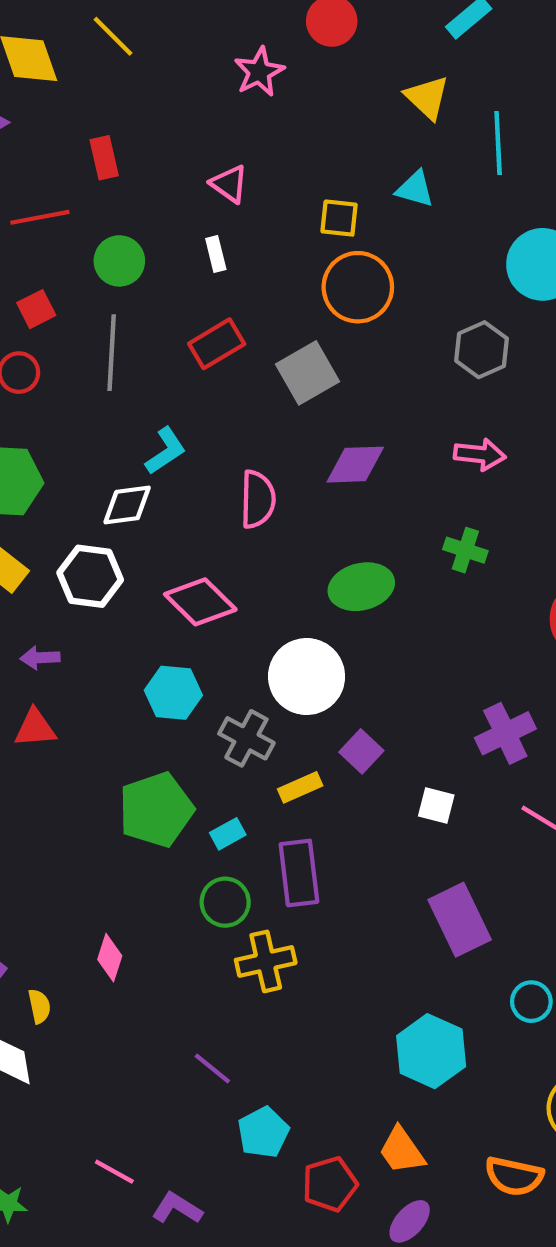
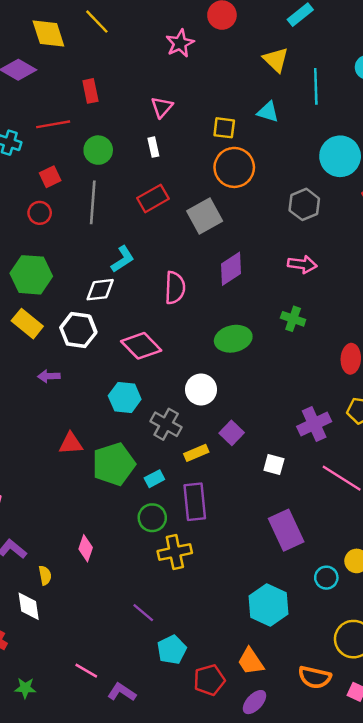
pink triangle: (229, 184) -> (162, 107), turned 35
purple diamond: (355, 465) -> (231, 269), turned -32
white circle: (307, 677) -> (201, 390), size x0.7
red triangle: (35, 728) -> (71, 443), moved

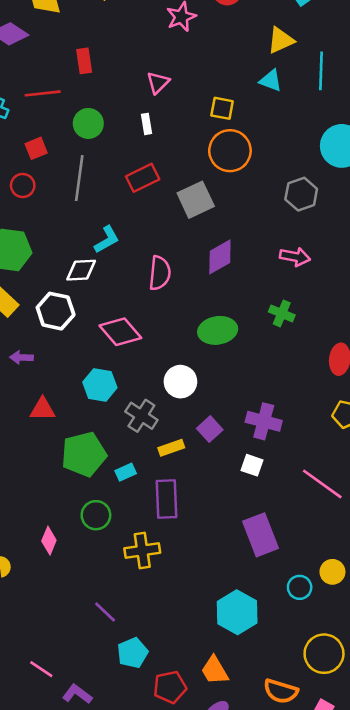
yellow triangle: (276, 60) -> (281, 40), turned 48
cyan triangle: (268, 112) -> (271, 80), moved
purple cross: (314, 424) -> (264, 421), moved, turned 36
red triangle: (71, 443) -> (43, 409), moved
green circle: (152, 518) -> (96, 515), moved

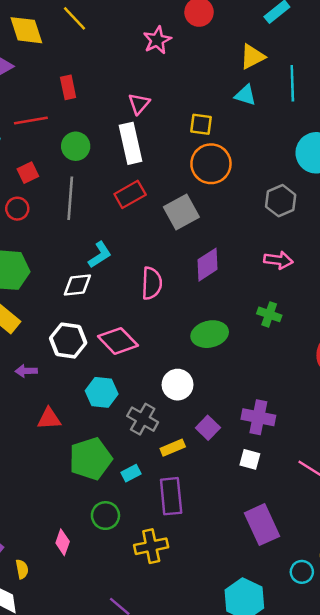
white rectangle: (146, 124) -> (131, 143), size x2.0
white hexagon: (56, 311) -> (68, 341), moved

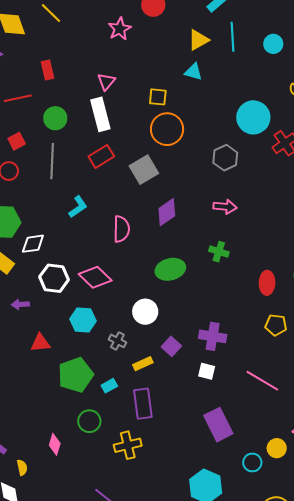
cyan line: (292, 83) -> (232, 37), moved
white diamond: (77, 285) -> (33, 244), moved
gray cross: (143, 419) -> (117, 341), size x0.7

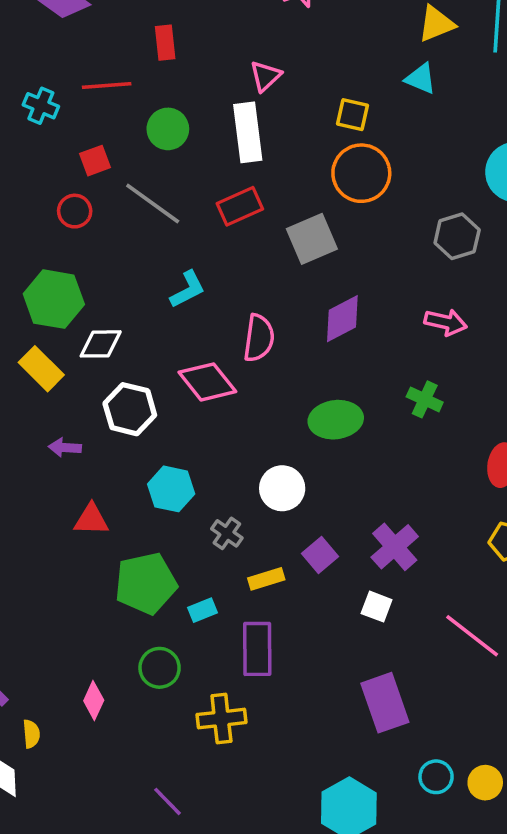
gray line: (52, 161) -> (153, 204), turned -64
pink diamond: (95, 277) -> (207, 382), moved
purple cross: (213, 336) -> (395, 547), turned 32
yellow circle: (277, 448) -> (485, 783), moved

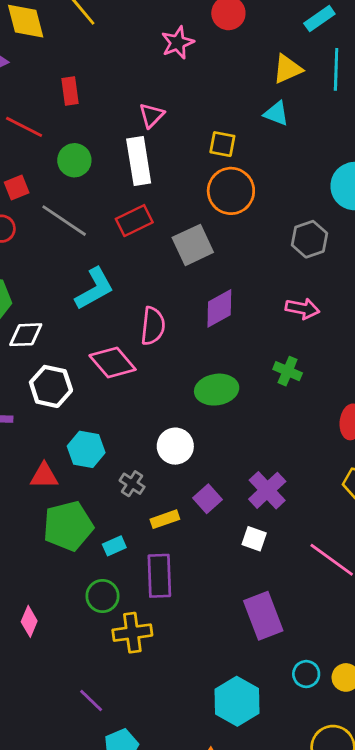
red line: (107, 85) -> (24, 127), turned 33
cyan L-shape: (188, 289) -> (94, 289), size x1.4
red triangle: (91, 520) -> (44, 476), moved
green circle: (160, 668) -> (102, 596), moved

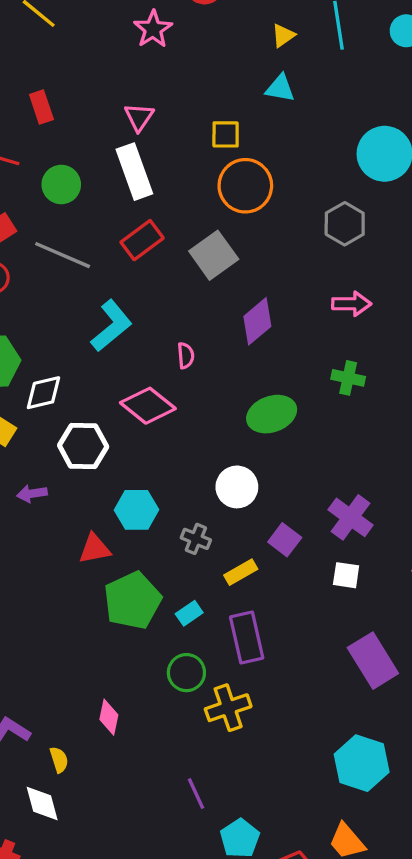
yellow triangle: (287, 69) -> (283, 35), size x0.7
pink semicircle: (153, 326) -> (186, 356), size x0.6
purple line: (91, 701) -> (196, 794), turned 32

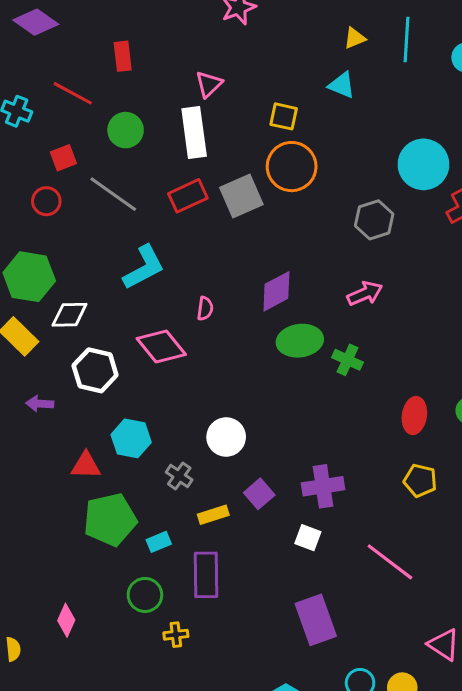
gray square: (214, 255) -> (241, 196), moved
pink arrow: (352, 304) -> (365, 294), turned -36
green ellipse: (272, 414) -> (300, 341), moved
purple cross: (351, 517) -> (323, 486), turned 33
yellow cross: (228, 708) -> (176, 635), size x0.6

